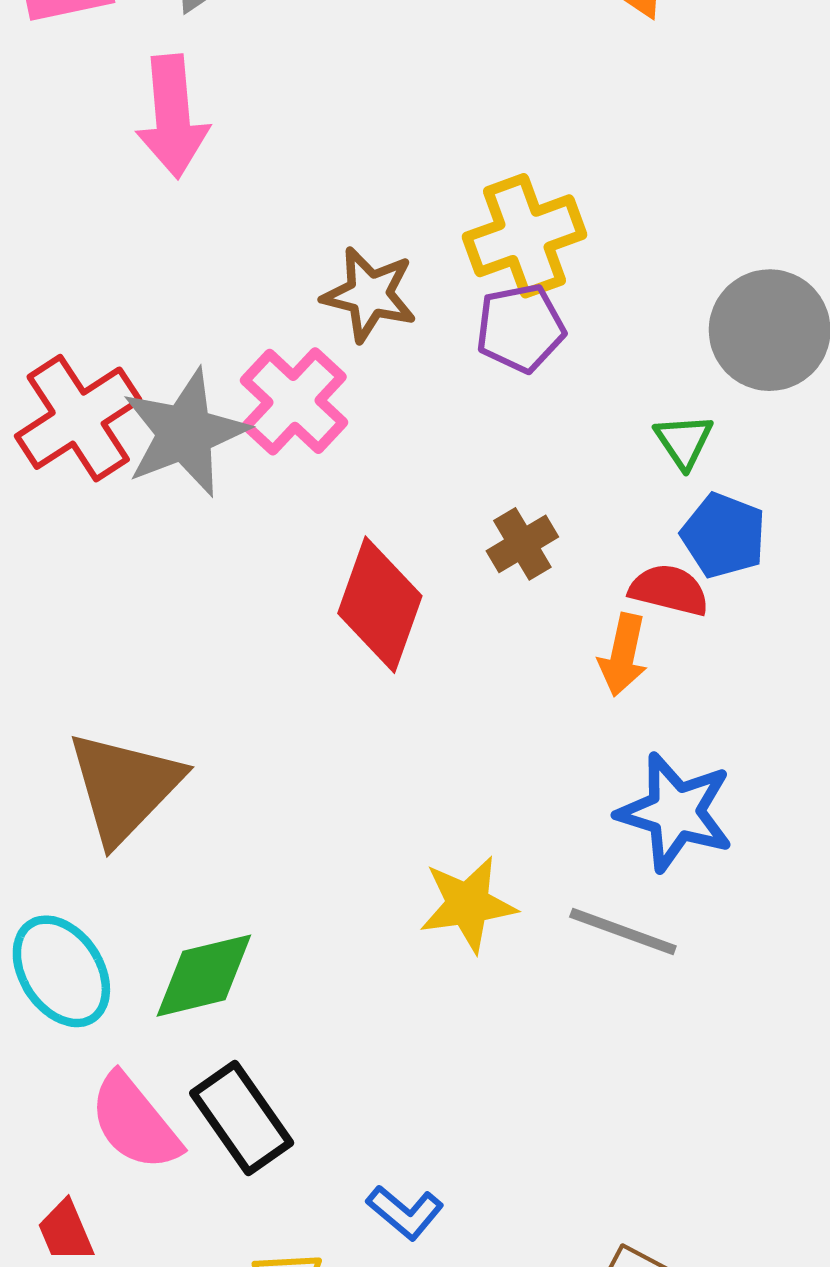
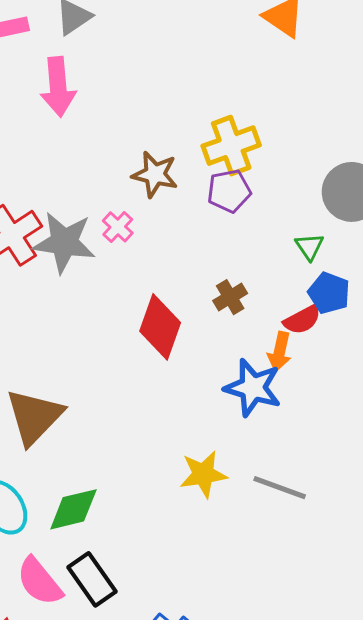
pink cross: (294, 401) -> (118, 227), size x0.6
gray star: (185, 433) -> (64, 242), turned 30
red semicircle: (669, 590) -> (302, 320), turned 138
blue star: (675, 812) -> (253, 388), moved

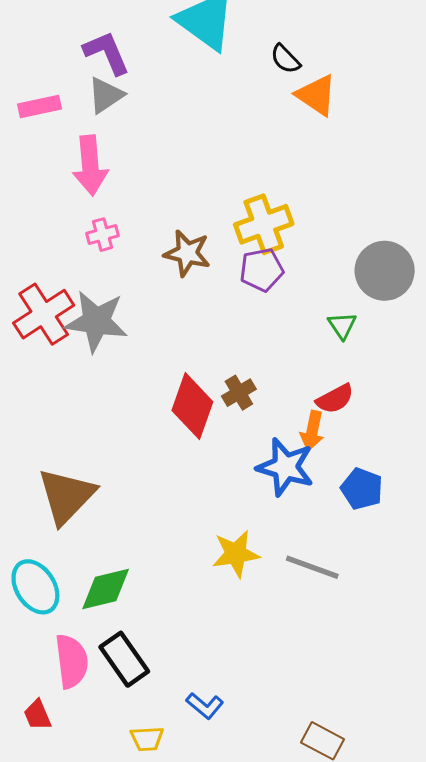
pink cross: (118, 227) -> (103, 235), moved, turned 32
blue pentagon: (329, 293) -> (362, 489), moved
brown cross: (230, 297) -> (239, 393), moved
pink semicircle: (39, 581) -> (72, 661), turned -148

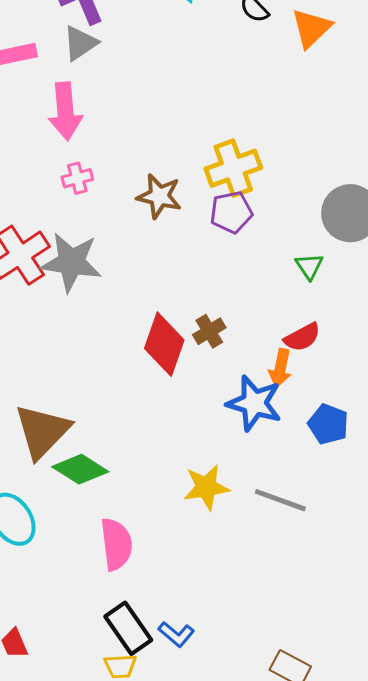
orange triangle: (316, 95) -> (311, 28), moved, turned 42
green diamond: (106, 589) -> (80, 469), moved, turned 46
black rectangle: (124, 659) -> (128, 628), moved
pink semicircle: (72, 661) -> (116, 544), moved

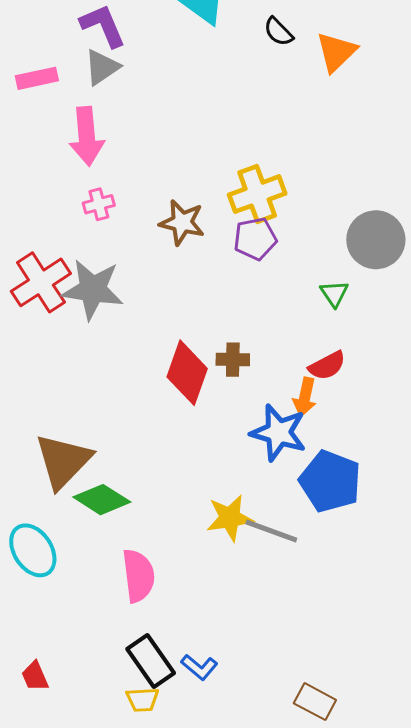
brown cross: (209, 331) -> (233, 360), turned 32
blue pentagon: (328, 424) -> (330, 481), moved, size x1.5
gray line: (280, 500) -> (271, 531), moved

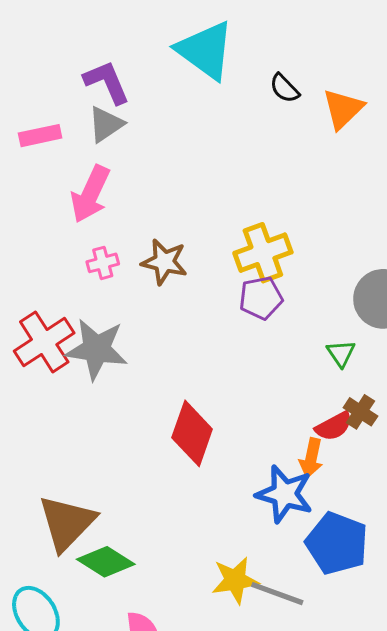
pink arrow: (87, 136) -> (90, 194), turned 30
brown star: (182, 222) -> (164, 262), moved
brown cross: (233, 360) -> (360, 412), moved, turned 32

